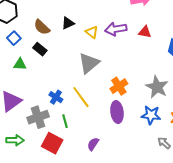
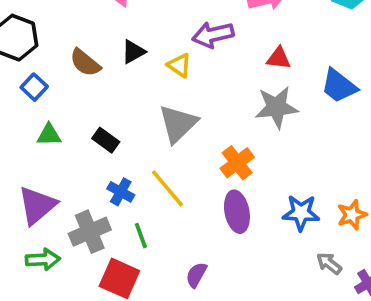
purple arrow: (116, 29) -> (213, 35), moved
black rectangle: (40, 49) -> (106, 140), moved
gray star: (157, 87) -> (276, 107), moved, turned -30
green arrow: (15, 140) -> (43, 259), moved

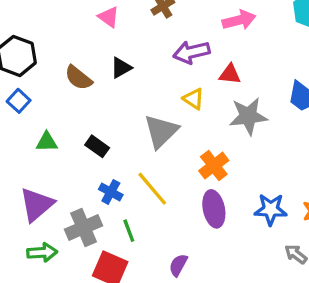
red triangle: (279, 58) -> (230, 74), moved
yellow triangle: (179, 65) -> (194, 99), moved
blue square: (34, 87) -> (19, 101), moved

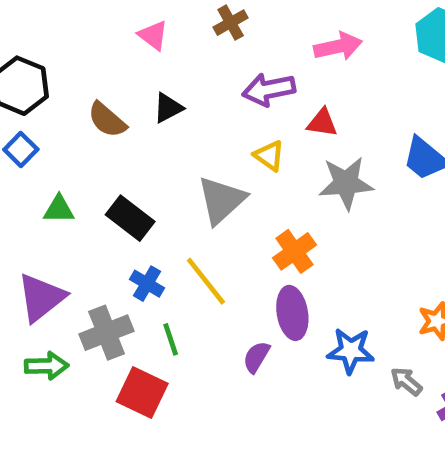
black rectangle: (97, 146) -> (130, 218), size x1.4
blue star: (271, 209) -> (351, 351), moved
purple semicircle: (178, 265) -> (256, 357), moved

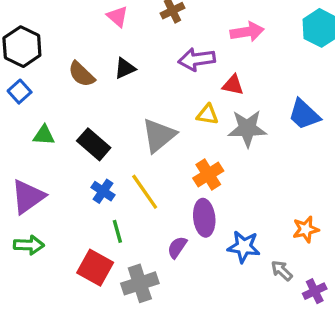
yellow triangle: (269, 156) -> (208, 114), moved, turned -30
gray cross: (107, 333) -> (140, 283), moved

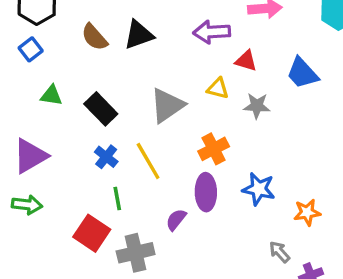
black triangle: (125, 68) -> (139, 35), size x1.4
blue trapezoid: (304, 114) -> (302, 73), moved
gray star: (247, 128) -> (257, 106), size x0.7
blue star: (244, 247) -> (259, 189), moved

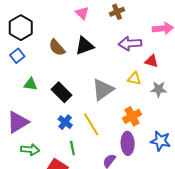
green arrow: (27, 205) -> (30, 150), moved

